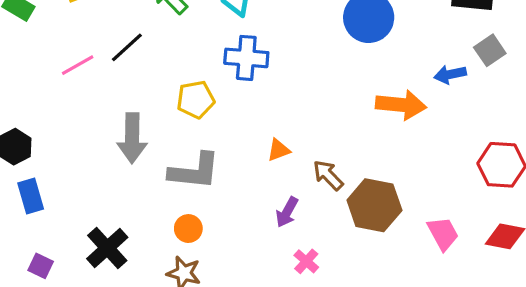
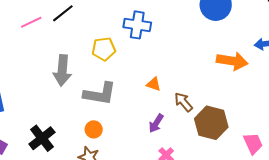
orange triangle: (279, 150) -> (154, 84), turned 35

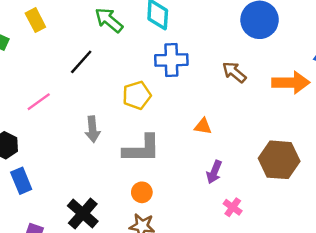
pink line: (31, 22) -> (39, 102), moved
gray arrow: (62, 70) -> (92, 129), size x0.7
brown arrow: (184, 102) -> (234, 72), moved

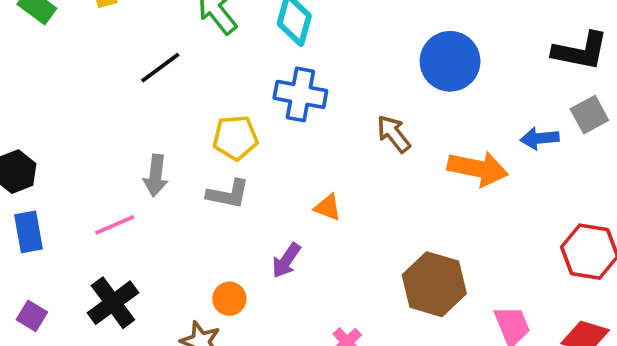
pink line: (39, 102) -> (115, 225), moved
gray L-shape: (142, 149) -> (228, 194), moved, size x0.7
purple arrow: (214, 172) -> (286, 260), moved
orange circle: (142, 192) -> (229, 299), moved

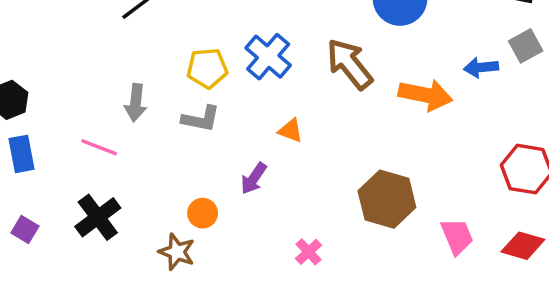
blue cross: (300, 94) -> (268, 57), moved, turned 30
brown arrow: (394, 134) -> (350, 64), size x1.5
pink line: (115, 225) -> (99, 147), turned 45

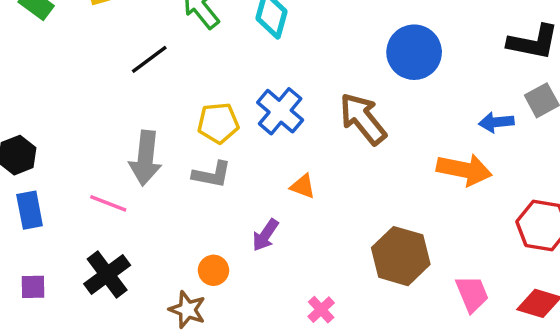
orange arrow: (425, 95) -> (464, 170), moved
gray arrow: (136, 103) -> (146, 158), size x1.4
purple square: (25, 229) -> (33, 287), turned -32

